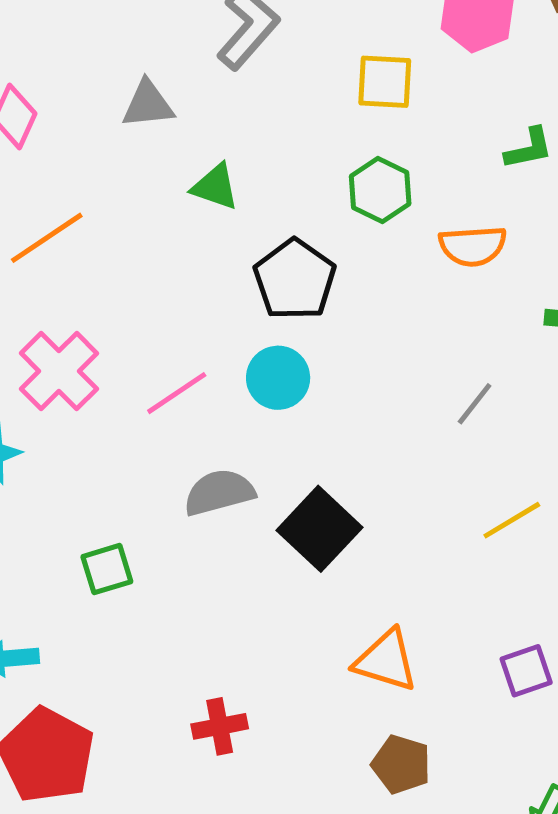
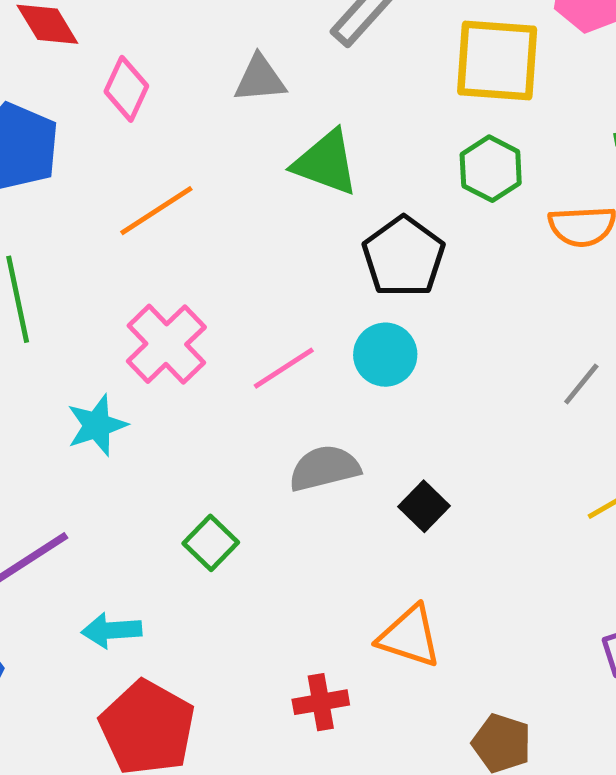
yellow square: (385, 82) -> (497, 61), size x1.5
green triangle: (215, 187) -> (326, 163), size x1.4
black square: (319, 529) -> (424, 506), size x0.6
green square: (107, 569) -> (211, 543), turned -30
orange triangle: (386, 661) -> (409, 636), moved

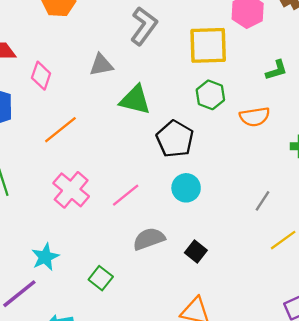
cyan circle: (385, 355) -> (186, 188), moved
gray line: (581, 384) -> (263, 201), moved
cyan star: (97, 425) -> (45, 257), moved

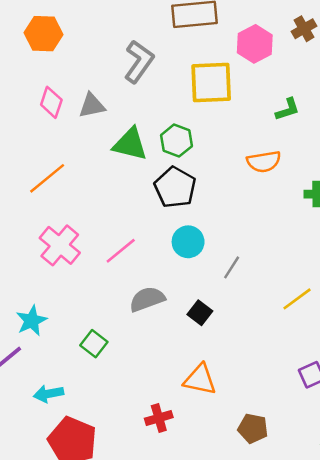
pink diamond: (41, 76) -> (51, 102), moved
green hexagon: (210, 95) -> (177, 141), moved
gray line: (263, 201) -> (232, 267), moved

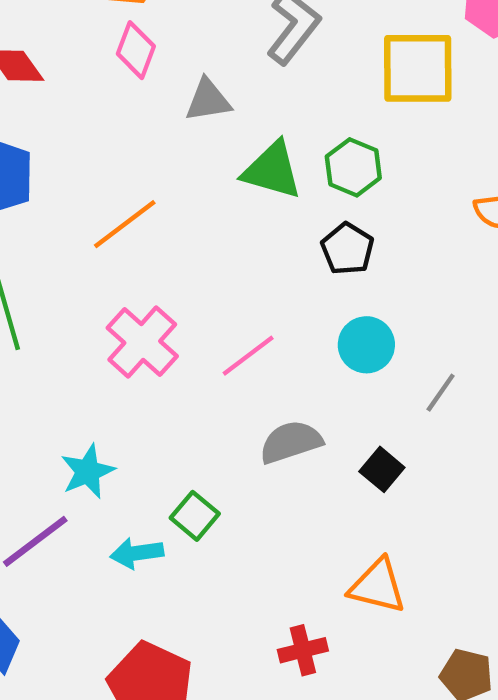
pink diamond: (51, 102) -> (136, 50), moved
black pentagon: (175, 187) -> (347, 249), size x0.7
cyan arrow: (49, 394) -> (137, 553), moved

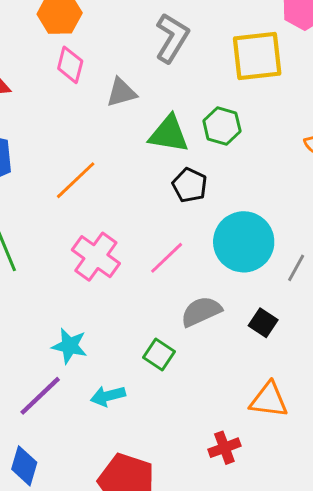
black pentagon: (347, 249) -> (190, 185), moved
cyan circle: (366, 345) -> (244, 242), size x1.6
cyan star: (88, 471) -> (70, 346), turned -30
green square: (195, 516) -> (159, 355), moved

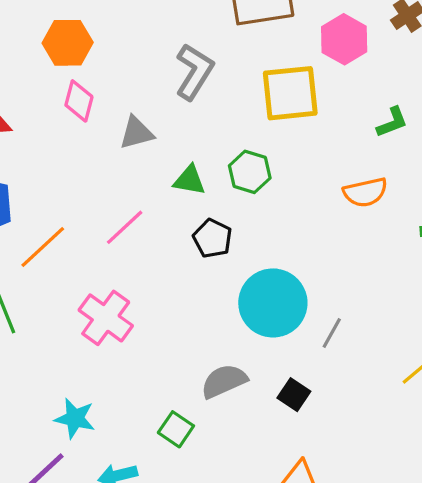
green triangle: (169, 134) -> (189, 180), size x0.7
orange line: (76, 180) -> (43, 247), moved
pink line: (167, 258) -> (125, 227), moved

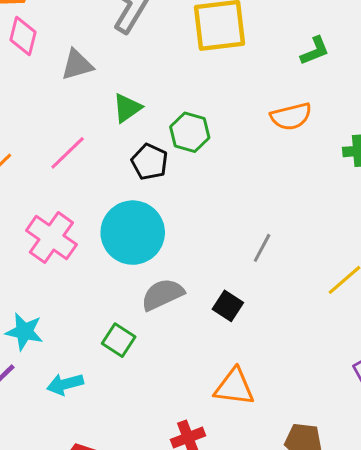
green hexagon: (250, 172) -> (190, 132), moved
green triangle: (189, 180) -> (127, 108), turned -44
cyan circle: (273, 303) -> (133, 233), moved

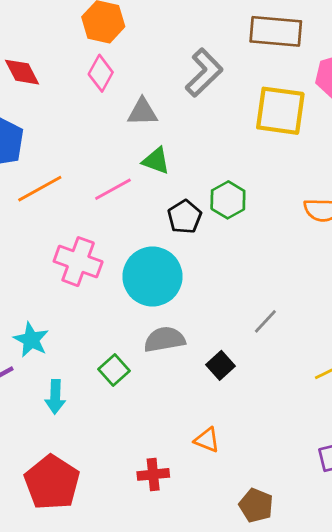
green triangle: (127, 108) -> (156, 161), moved, turned 40
pink cross: (51, 238) -> (78, 262), turned -30
cyan arrow: (65, 384) -> (55, 397), turned -88
orange triangle: (234, 387) -> (207, 440), size x0.7

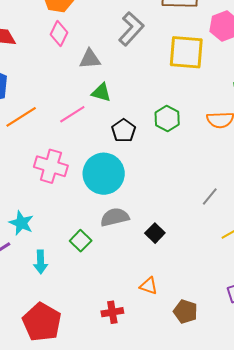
green hexagon: (228, 200) -> (167, 118), moved
gray line: (265, 321) -> (210, 196), moved
brown pentagon: (256, 505) -> (185, 312), moved

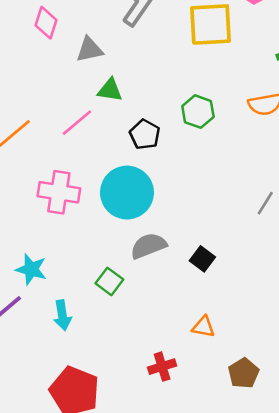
brown pentagon: (185, 312) -> (244, 373), moved, turned 30

